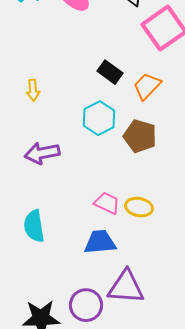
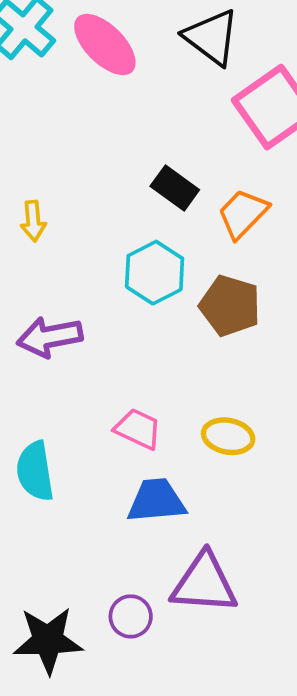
pink trapezoid: (107, 203) -> (138, 429), moved
purple circle: (86, 305) -> (131, 616), size x0.7

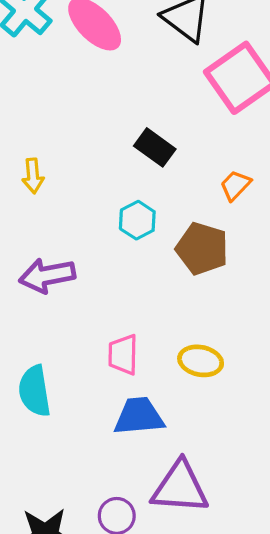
orange trapezoid: (243, 214) -> (235, 185), moved, size x0.7
cyan hexagon: (155, 273) -> (137, 220), size x0.7
pink trapezoid: (138, 429) -> (123, 355), turned -114

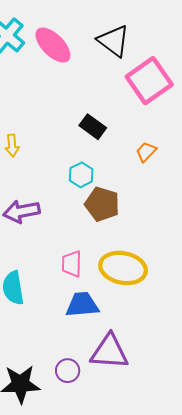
brown pentagon: (202, 249) -> (102, 204), moved
yellow ellipse: (201, 361) -> (123, 268), size x1.6

